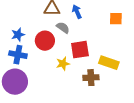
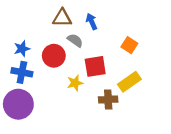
orange square: (116, 19) -> (129, 45), moved, turned 32
yellow rectangle: (109, 63) -> (129, 82), turned -54

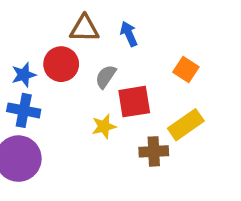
gray semicircle: (75, 40) -> (106, 77), moved, turned -91
red circle: (54, 56) -> (61, 64), moved

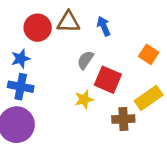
red circle: (61, 64) -> (38, 28), moved
red square: (134, 102) -> (108, 80), turned 32

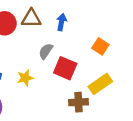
blue arrow: (104, 26) -> (62, 22), turned 35
yellow star: (84, 99) -> (25, 78), moved

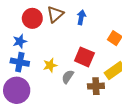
brown triangle: (31, 18) -> (55, 14), turned -42
gray semicircle: (46, 51) -> (68, 77), moved

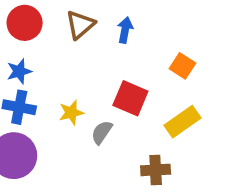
red circle: (32, 18) -> (25, 23), moved
brown cross: (96, 86) -> (156, 170), moved

